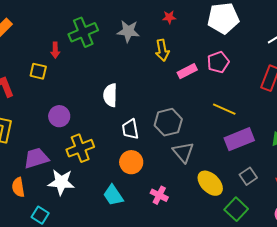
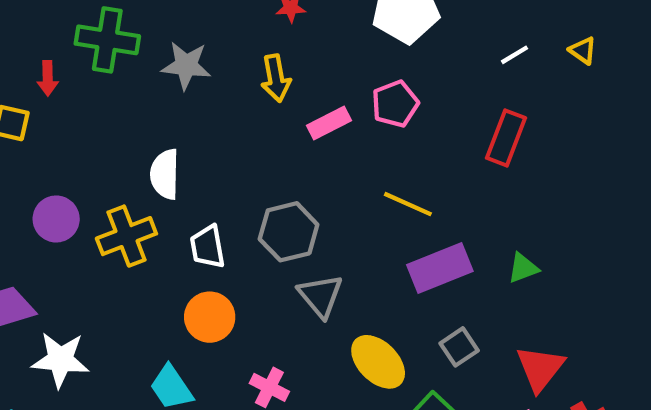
gray star: (128, 31) -> (186, 65), moved
green cross: (83, 32) -> (107, 40), turned 32
yellow cross: (80, 148) -> (126, 236), moved

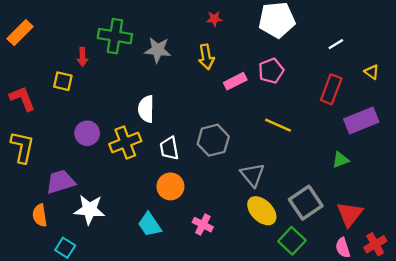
yellow triangle: (583, 51) -> (372, 72), moved
purple rectangle: (440, 268) -> (361, 121), moved
gray triangle: (321, 296) -> (253, 175), moved
gray square: (459, 347) -> (306, 203), size x1.6

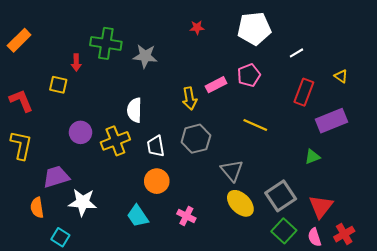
white line: (336, 44) -> (297, 53), moved
yellow arrow: (206, 57) -> (190, 98), moved
green square: (292, 241) -> (284, 231), moved

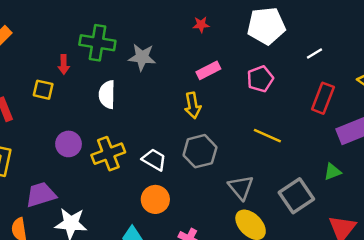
pink rectangle: (216, 85) -> (208, 70), moved
white semicircle: (134, 110) -> (107, 95), moved
white trapezoid: (156, 146) -> (154, 160), turned 130
gray square: (281, 196) -> (296, 196), moved

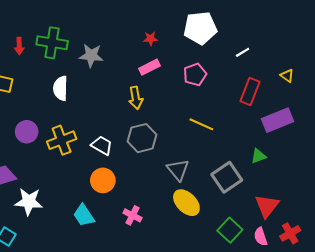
red star: (201, 25) -> (150, 39), moved
red arrow: (64, 64) -> (19, 46), moved

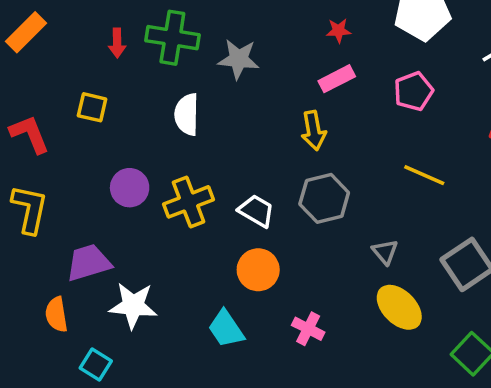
gray triangle: (178, 170) -> (385, 252), size x0.7

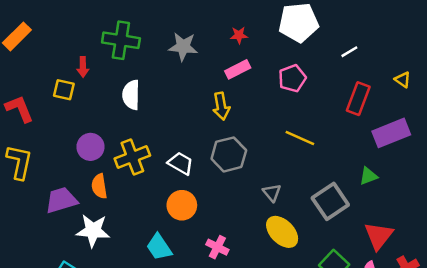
red arrow: (117, 43) -> (83, 67), moved
gray star: (239, 59) -> (183, 47), moved
orange semicircle: (56, 314) -> (99, 186), moved

